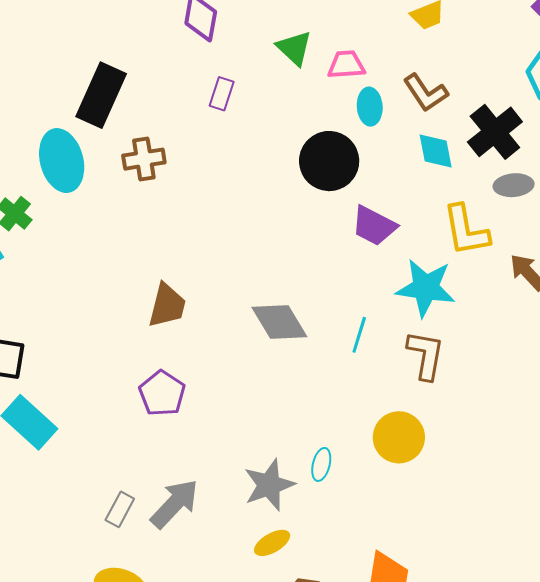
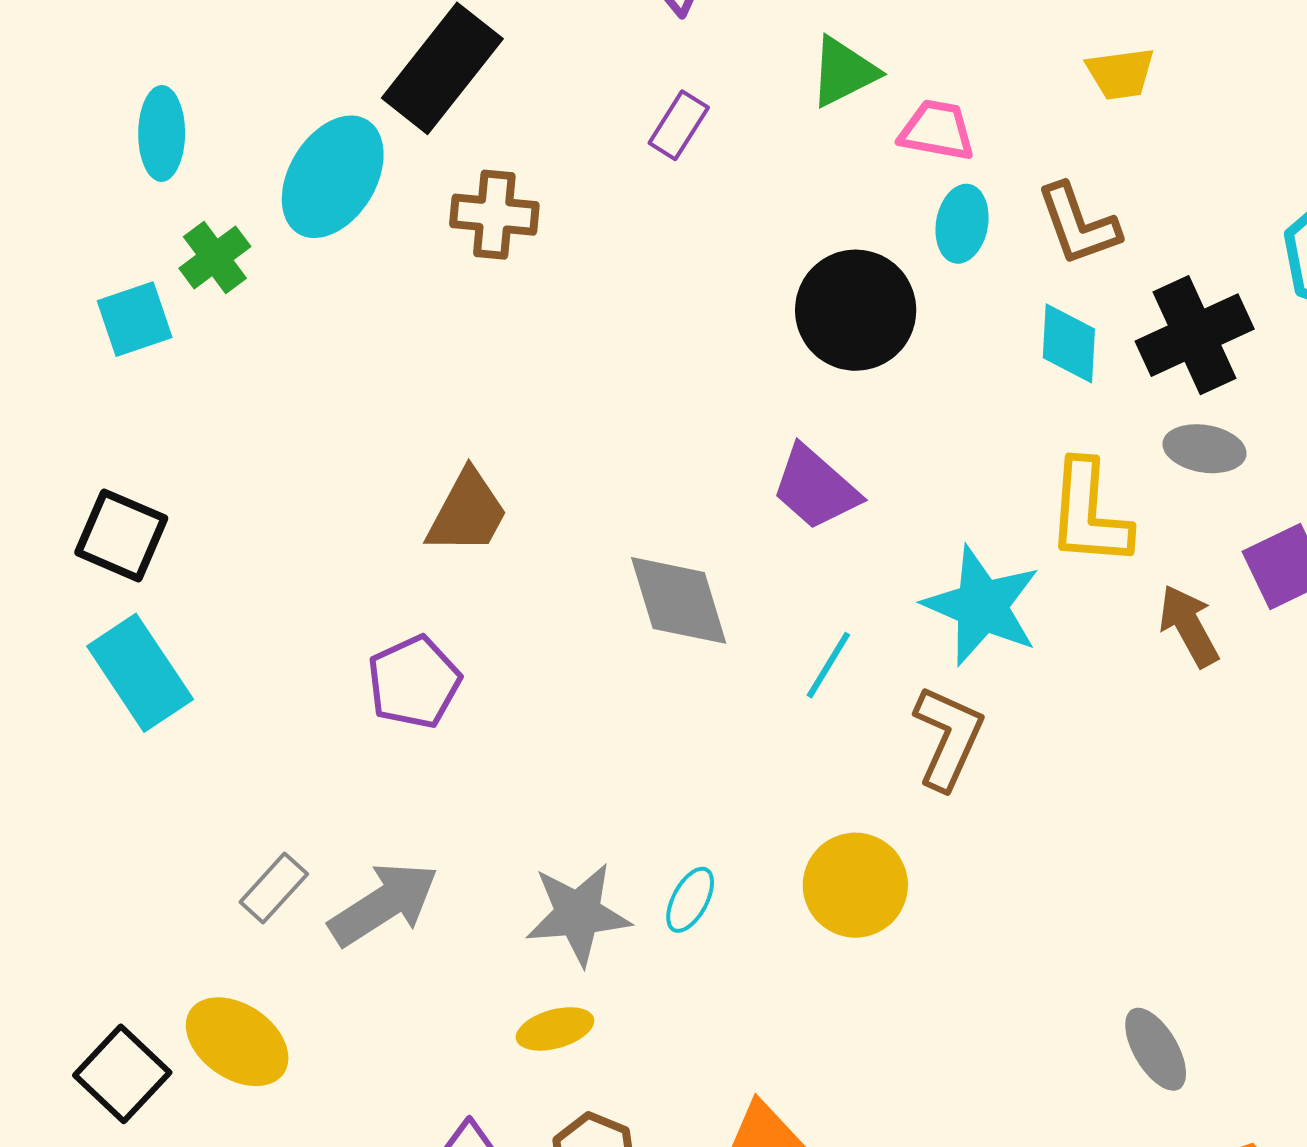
green triangle: (294, 48) -> (843, 72), turned 36
cyan ellipse: (62, 161) -> (333, 177), turned 32
purple trapezoid: (374, 226) -> (815, 488), moved

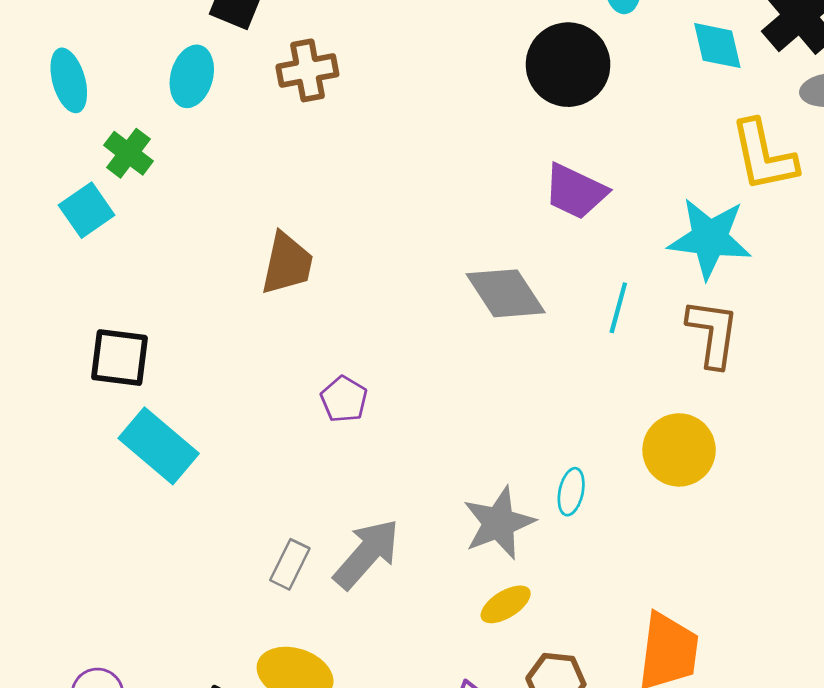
cyan ellipse: (333, 177) -> (192, 76), size x0.7
brown trapezoid: (467, 512) -> (287, 264), moved
purple pentagon: (414, 682) -> (344, 399), size x0.7

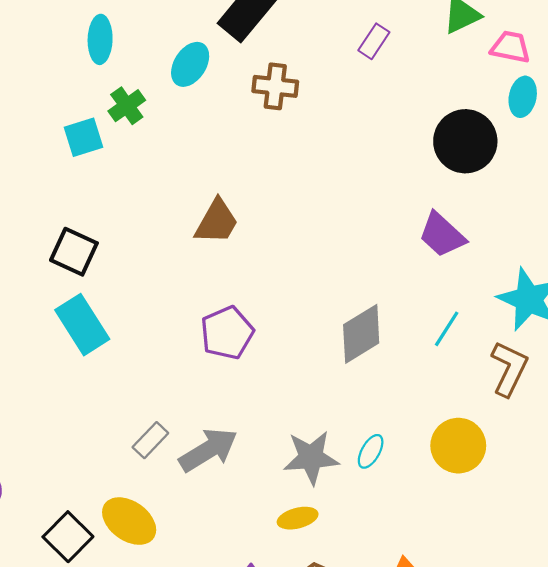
gray diamond: (506, 293) -> (361, 334), moved, turned 74
purple pentagon: (344, 399) -> (227, 333), size x1.5

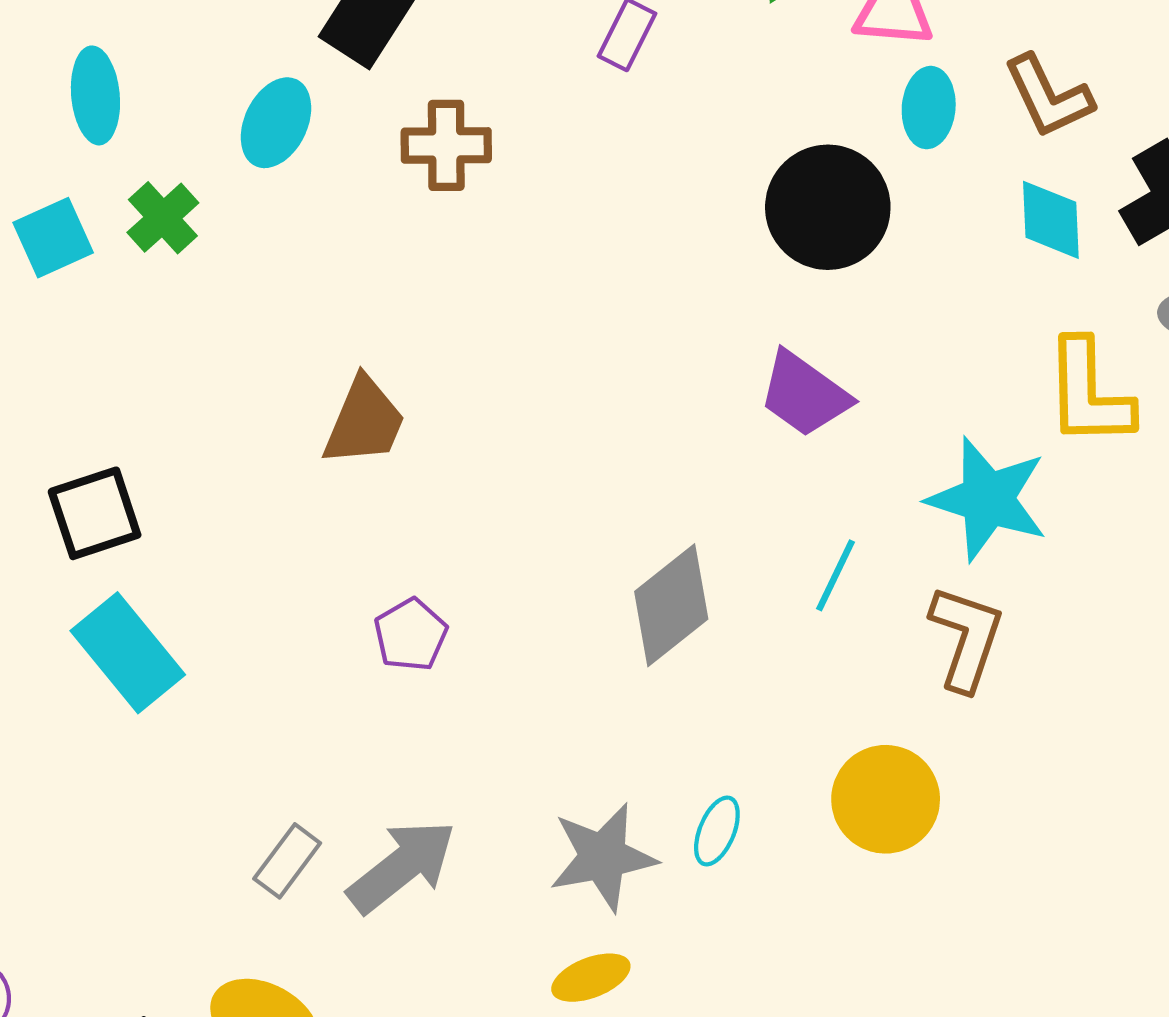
cyan square: (84, 137) -> (53, 238), moved
black square: (74, 252) -> (95, 513), turned -36
purple pentagon: (227, 333) -> (411, 635), size x0.7

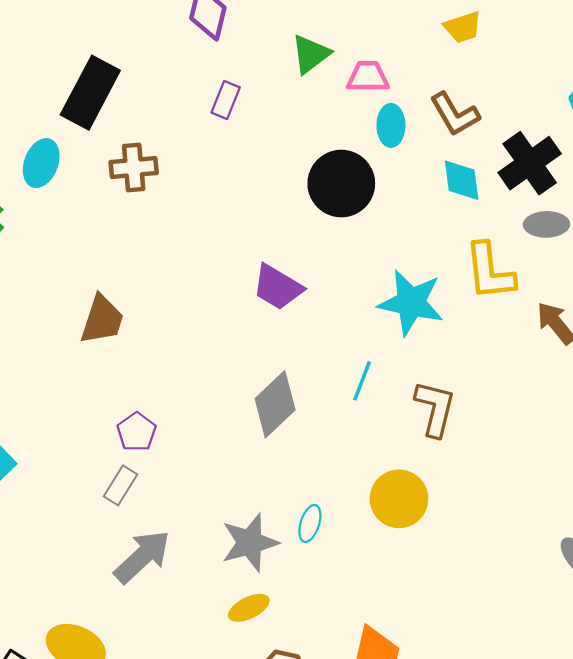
purple trapezoid: (804, 394) -> (278, 287), moved
cyan star: (988, 499) -> (411, 303), moved
gray rectangle: (287, 861) -> (121, 485), moved

